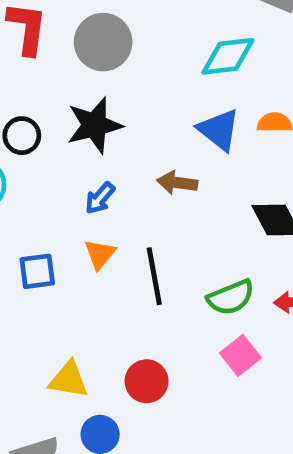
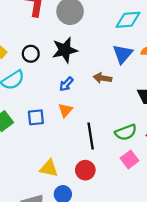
blue triangle: (219, 130) -> (123, 54), turned 30
black line: (154, 276) -> (91, 136), moved

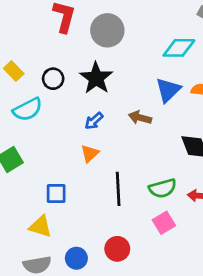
black star: (65, 50) -> (96, 78), turned -30
blue square: (36, 117) -> (56, 193), moved
yellow triangle: (49, 168) -> (40, 227), moved
red circle: (85, 170) -> (117, 249), moved

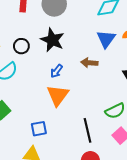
orange triangle: (90, 153) -> (58, 95), size x1.6
black line: (118, 189) -> (87, 130), moved

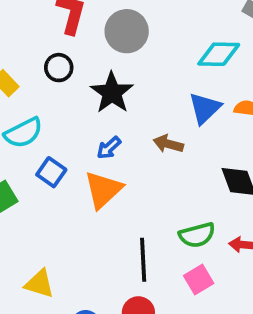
black circle: (21, 46) -> (59, 68), moved
blue square: (39, 129) -> (51, 172), moved, turned 35

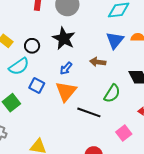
black circle: (59, 68) -> (32, 46), moved
green semicircle: (197, 235) -> (112, 93), moved, turned -36
black line: (143, 260) -> (89, 112), moved, turned -60

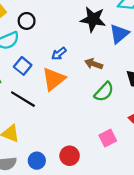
black star: (64, 38) -> (93, 19), moved, turned -30
brown arrow: (98, 62) -> (94, 64), moved
black line: (89, 112) -> (23, 99), moved

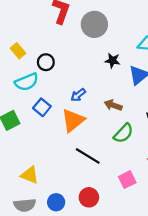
black star: (93, 19) -> (112, 61), size x0.6
black line: (23, 99) -> (88, 156), moved

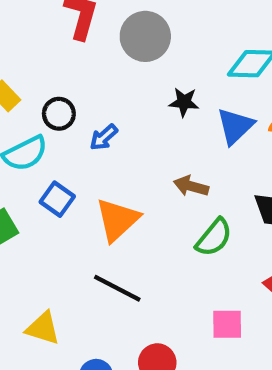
blue arrow: (78, 95) -> (104, 137), moved
black line: (88, 156) -> (117, 288), moved
pink square: (127, 180) -> (227, 324), turned 30

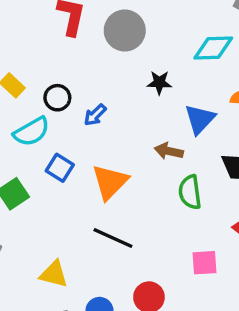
blue triangle: (235, 126) -> (200, 119), moved
green semicircle: (214, 237) -> (190, 192), turned 136

